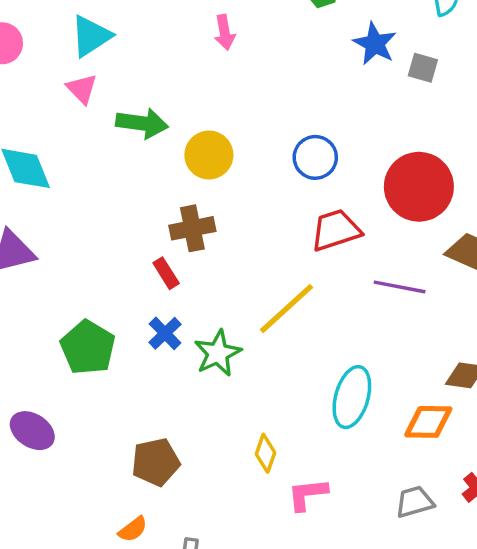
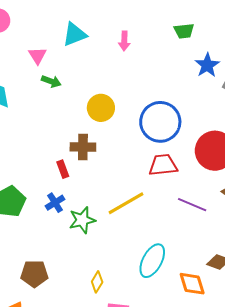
cyan triangle: (91, 36) -> (75, 34), moved
green arrow: (142, 123) -> (51, 81), moved, size x0.7
blue circle: (315, 157) -> (160, 122), size x1.6
orange diamond: (428, 422) -> (192, 284), turned 60

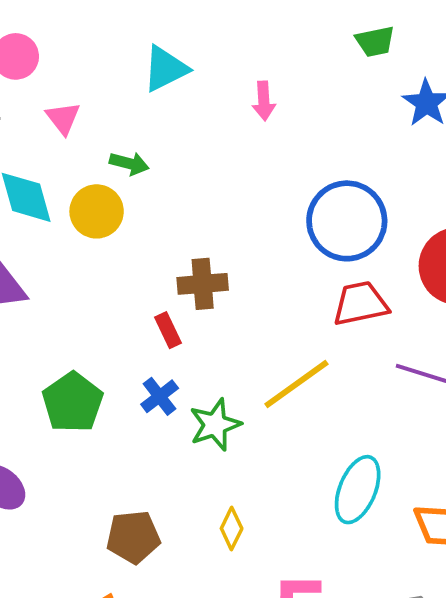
pink arrow: (124, 41) -> (264, 101), moved
pink triangle: (37, 56) -> (63, 118), moved
yellow circle: (101, 108) -> (97, 211), moved
yellow diamond: (97, 282) -> (232, 528), moved

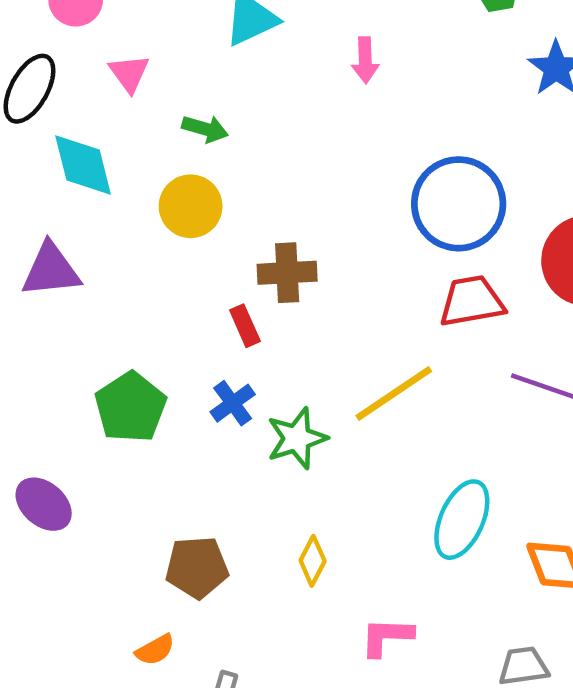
yellow circle: (97, 211) -> (191, 206), moved

